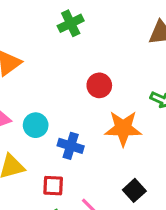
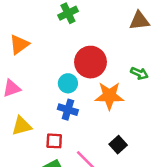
red circle: (99, 85) -> (90, 62), size x1.6
cyan circle: (36, 125) -> (68, 83), moved

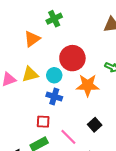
orange triangle: (19, 45) -> (32, 39), moved
yellow triangle: (22, 126) -> (30, 74), moved

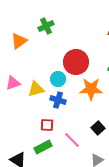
green cross: (54, 19) -> (46, 26), moved
orange triangle: (32, 39) -> (19, 41), moved
yellow triangle: (30, 74) -> (36, 89), moved

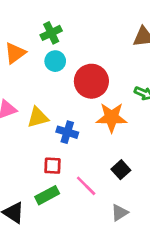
cyan circle: (58, 79) -> (55, 61), moved

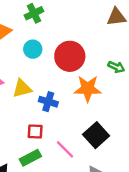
cyan circle: (55, 61) -> (33, 49), moved
black square: (121, 170) -> (96, 135), size x1.5

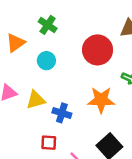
green cross: (34, 13) -> (48, 25), turned -30
red circle: (70, 56) -> (98, 50), moved

